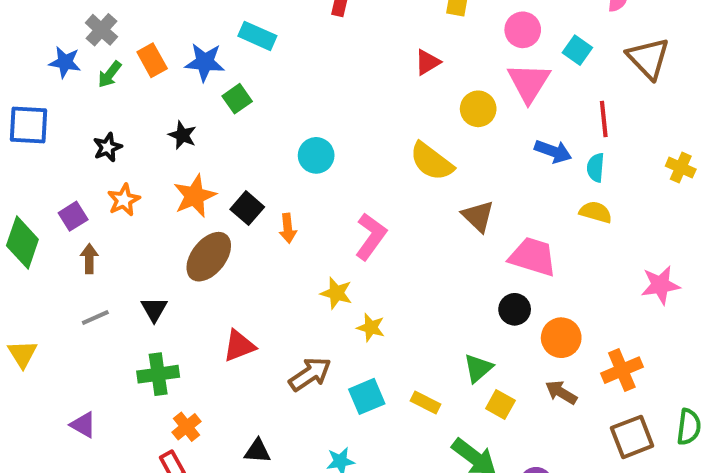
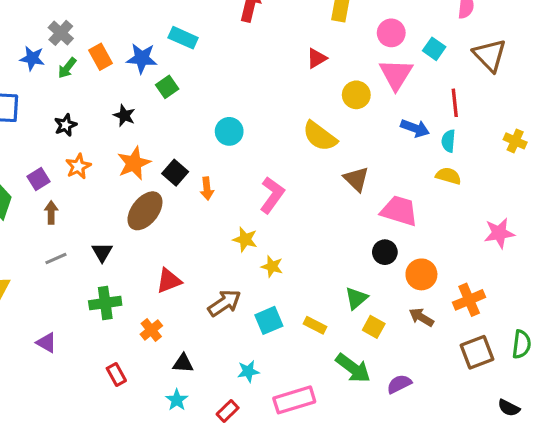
orange cross: (186, 427) -> (151, 330), moved

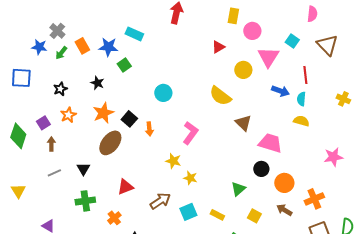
pink circle: (391, 33) -> (252, 31), moved
green triangle: (356, 298) -> (238, 189), moved

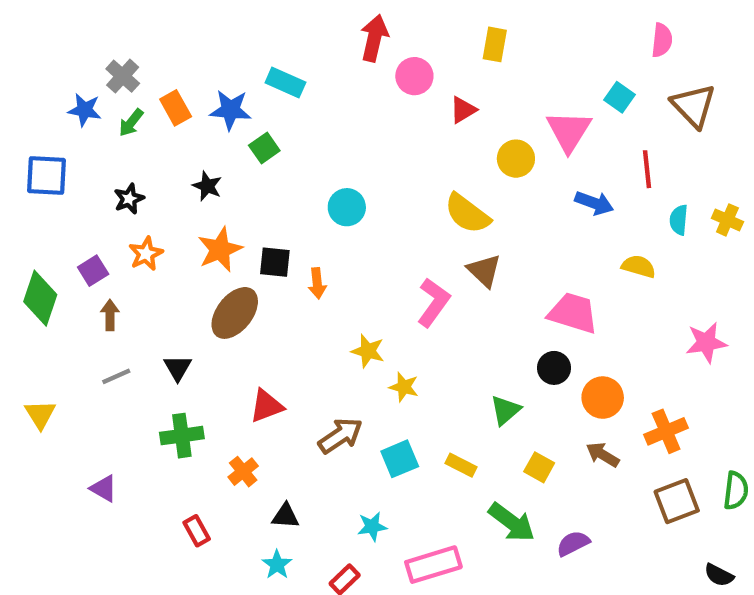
pink circle: (252, 31) -> (414, 76), moved
cyan semicircle: (301, 99) -> (679, 220), moved
black square: (129, 119) -> (275, 262), turned -35
brown triangle: (243, 123) -> (484, 271), moved
pink L-shape: (190, 133) -> (433, 302), moved

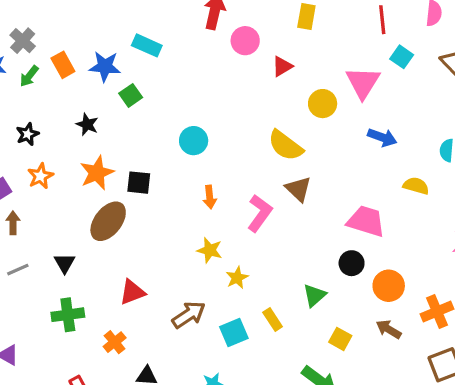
red line: (647, 169) -> (382, 20), moved
orange arrow: (317, 283) -> (210, 197), moved
yellow star: (404, 387) -> (237, 278), turned 30
yellow rectangle: (461, 465) -> (273, 320), moved, turned 30

